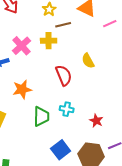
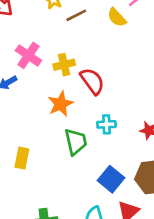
yellow cross: (49, 41) -> (64, 65), moved
yellow semicircle: (88, 61) -> (117, 17), moved
orange star: (22, 89) -> (61, 104), moved

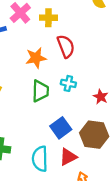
yellow cross: (64, 65) -> (48, 18), moved

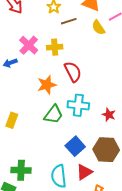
cyan cross: (68, 83) -> (78, 105), size x1.5
green trapezoid: (40, 91) -> (54, 114), turned 40

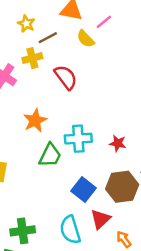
yellow cross: (55, 47) -> (32, 58), moved
red semicircle: (73, 72) -> (66, 77), moved

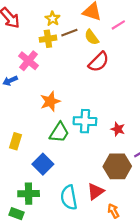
yellow semicircle: (86, 39) -> (92, 37), moved
yellow cross: (32, 58) -> (48, 39), moved
red semicircle: (66, 77) -> (99, 62), moved, turned 75
blue square: (84, 189) -> (43, 164), moved

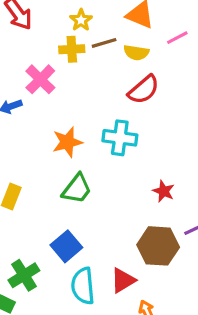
yellow semicircle: (92, 37) -> (136, 53), turned -49
cyan cross: (85, 121) -> (120, 138), moved
blue square: (43, 164) -> (66, 246), moved
green cross: (29, 194) -> (24, 275), turned -36

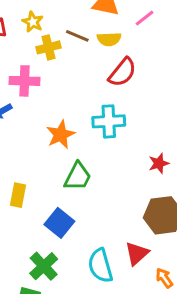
yellow star: (81, 20) -> (33, 22), moved
brown line: (104, 43) -> (77, 36), turned 50
pink cross: (40, 79) -> (24, 81), turned -32
red star: (164, 191) -> (159, 163), turned -30
blue square: (66, 246) -> (59, 223), moved

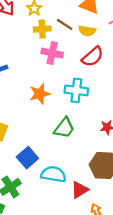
pink cross: (24, 81) -> (52, 53), moved
green trapezoid: (78, 176) -> (64, 128), moved
cyan semicircle: (100, 266) -> (53, 174), moved, turned 105

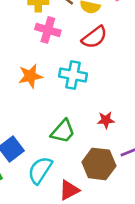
green trapezoid: (64, 128) -> (63, 131), moved
cyan semicircle: (53, 174) -> (40, 170), turned -70

